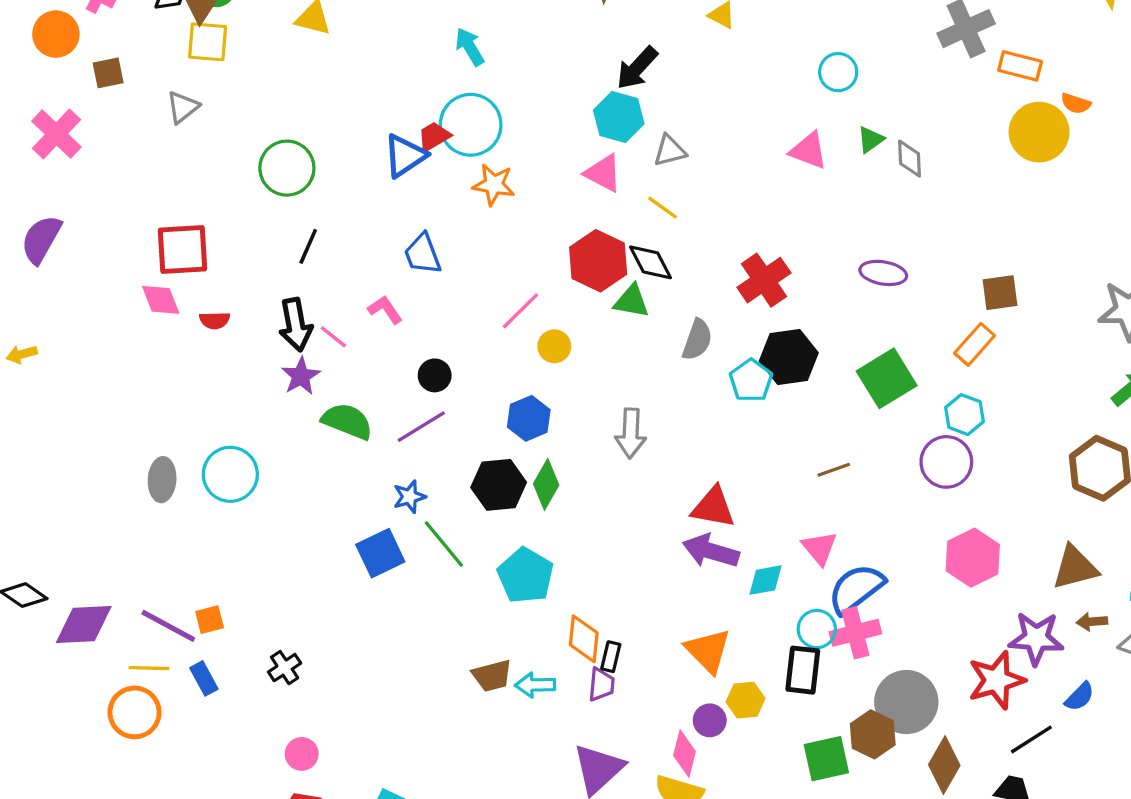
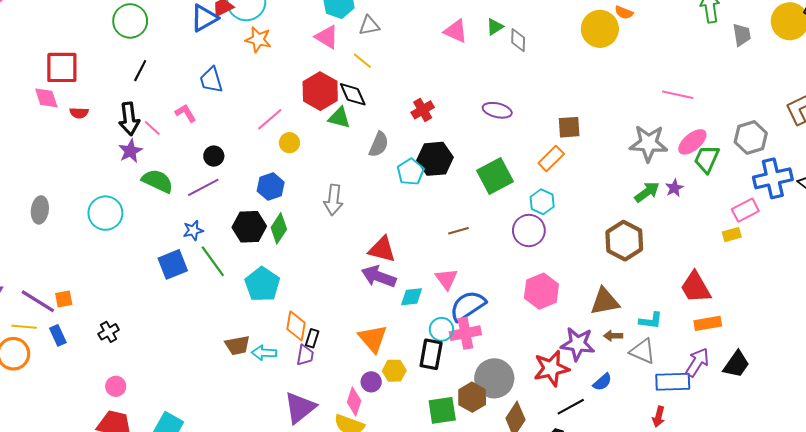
red cross: (764, 280) -> (423, 110), size x0.7
cyan circle: (230, 474) -> (105, 213), moved

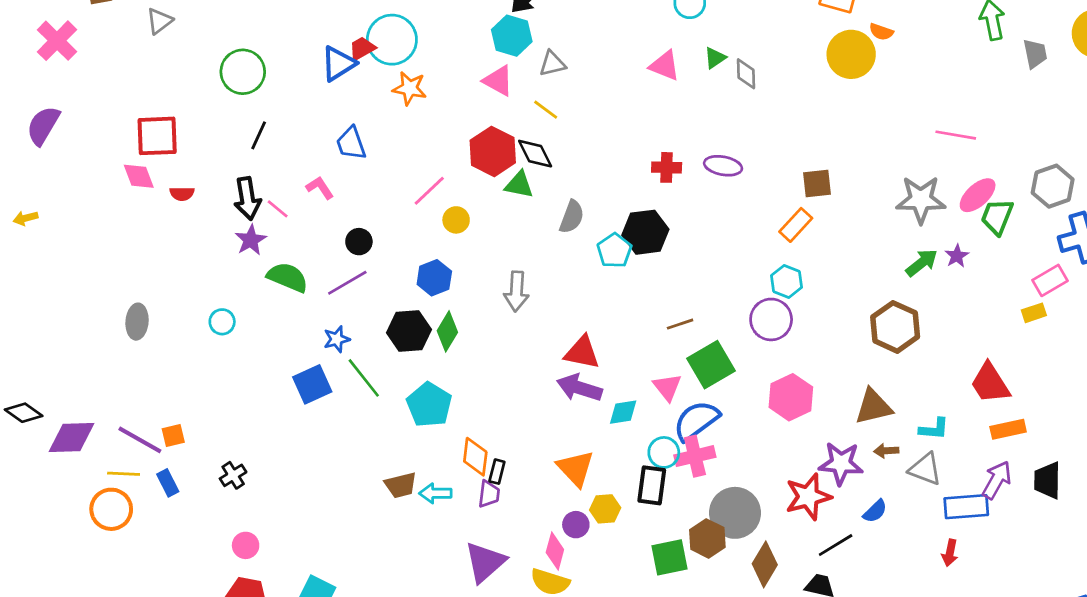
red cross: (423, 110) -> (667, 167), moved, turned 35
green square: (495, 176) -> (711, 365), moved
cyan circle: (105, 213) -> (222, 322), size x0.6
black trapezoid: (736, 364) -> (1047, 480), turned 148

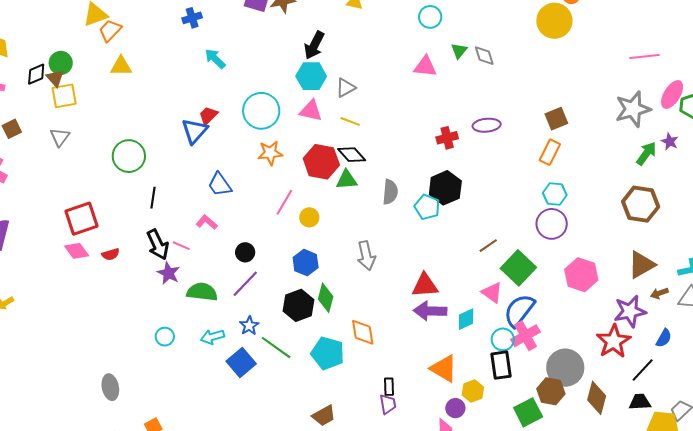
cyan circle: (392, 40) -> (261, 111), moved
orange star: (410, 88) -> (270, 153), moved
gray ellipse: (137, 322) -> (110, 387), moved
orange diamond: (475, 457) -> (363, 332), moved
cyan arrow: (435, 493) -> (212, 337), moved

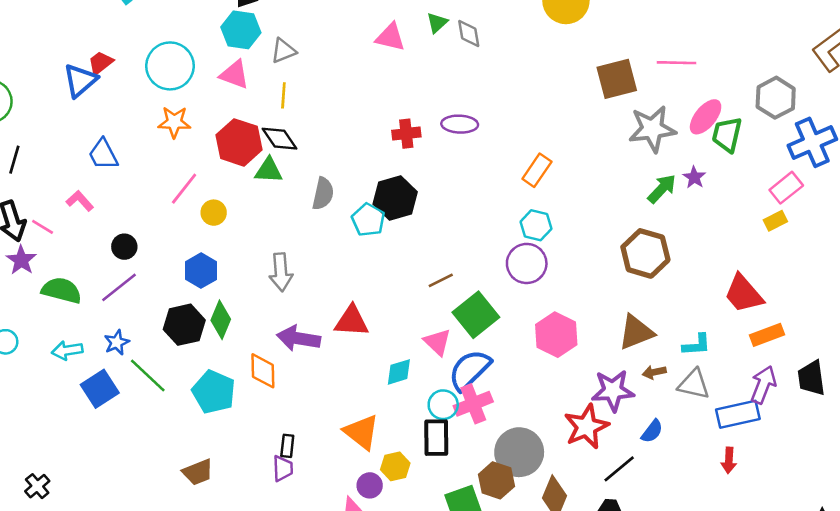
brown square: (556, 119) -> (617, 79), moved, size x1.4
yellow line: (350, 121) -> (283, 95), turned 66
purple arrow: (430, 311) -> (299, 338), moved

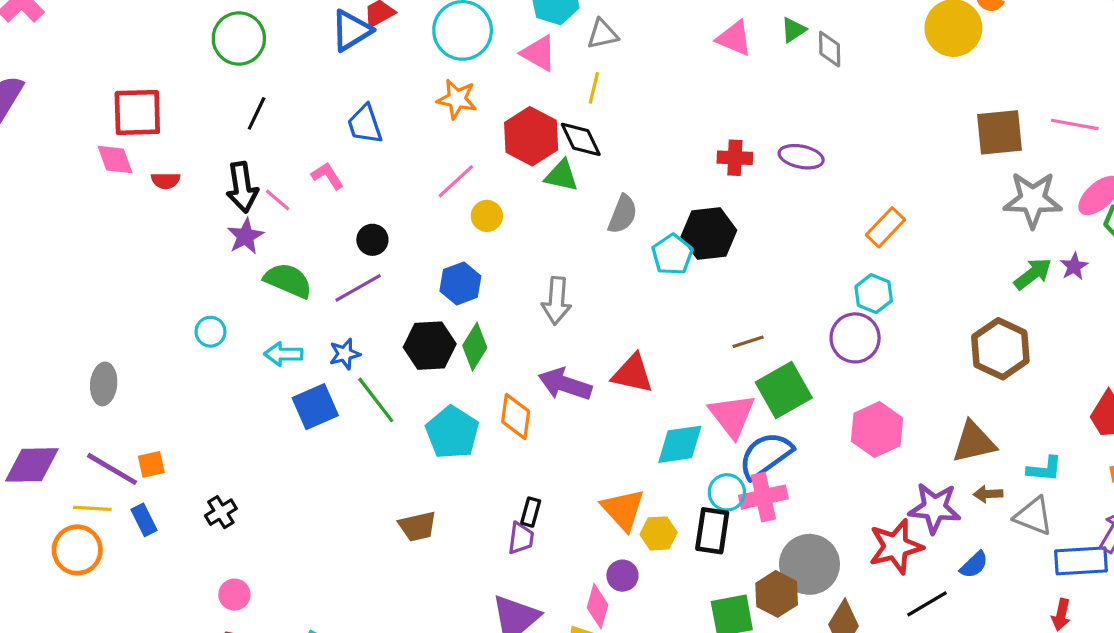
pink triangle: (437, 342) -> (732, 416), size x1.4
cyan diamond: (399, 372) -> (680, 444), size x1.4
yellow hexagon: (395, 466) -> (659, 533), moved

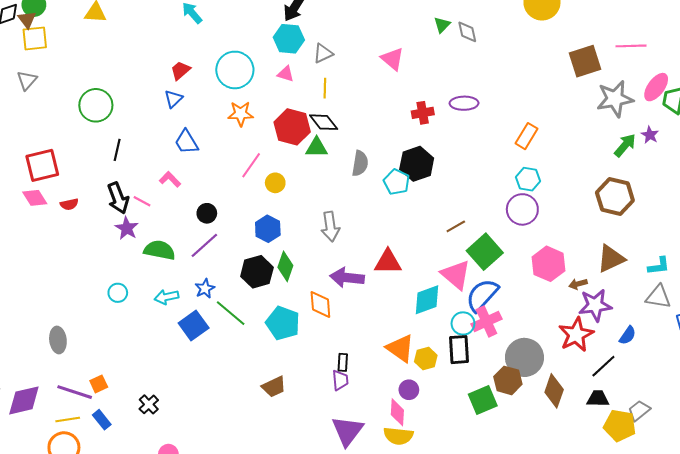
blue triangle: (351, 30) -> (174, 99), moved, size x0.7
pink triangle: (734, 38) -> (392, 59), moved, turned 30
pink triangle: (539, 53) -> (286, 74), size x0.7
brown arrow: (988, 494) -> (578, 284), moved

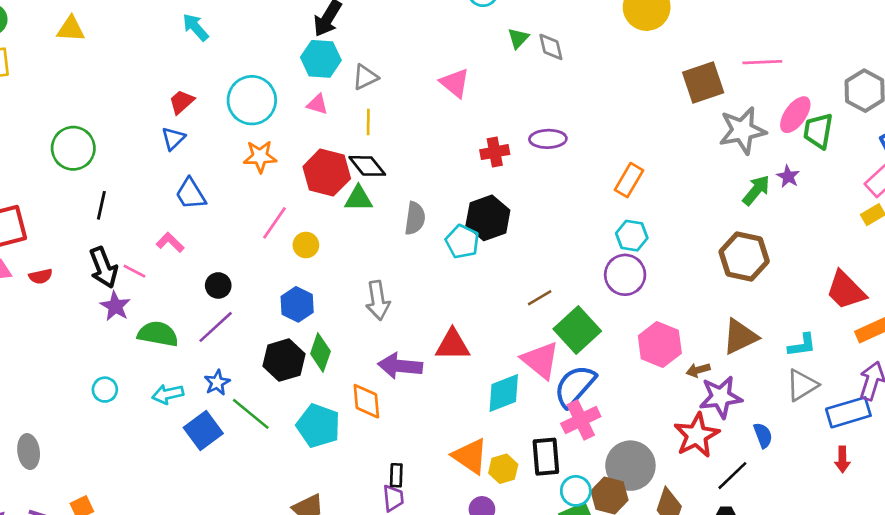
gray triangle: (658, 297) -> (802, 385), turned -40
cyan circle: (463, 323) -> (576, 491), moved
blue semicircle: (628, 335) -> (763, 435), turned -54

